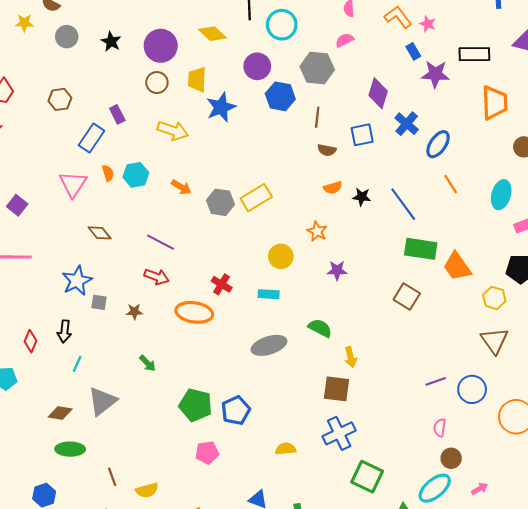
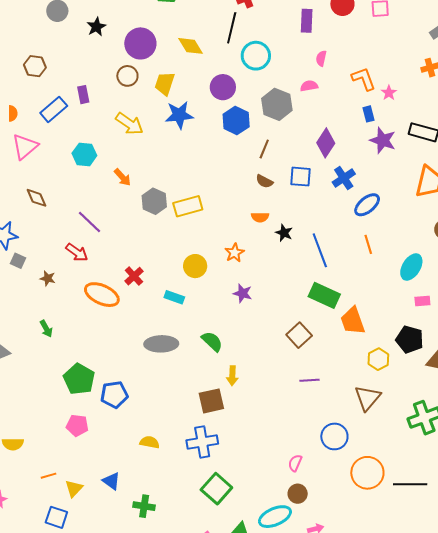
orange semicircle: (108, 173) -> (13, 113), moved
purple line: (436, 381) -> (310, 380), moved
brown square: (336, 389) -> (211, 401), turned -36

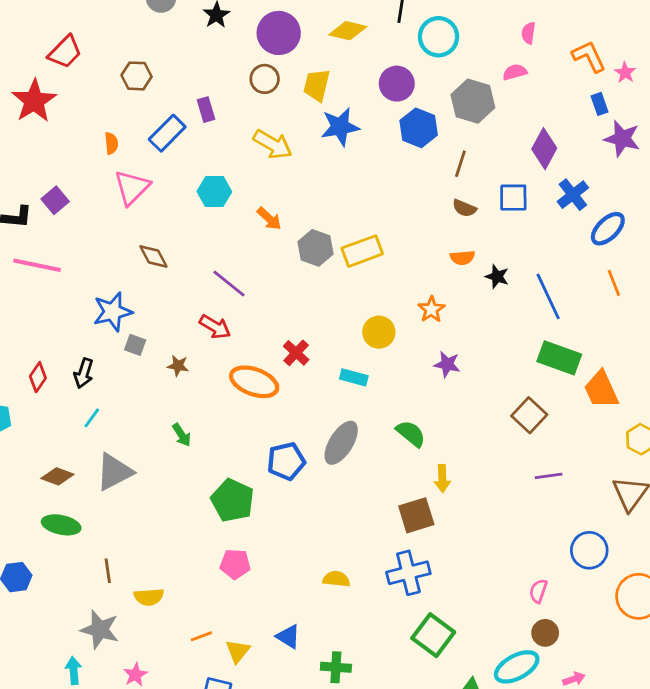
yellow diamond: (191, 46) -> (348, 31), turned -40
gray ellipse: (161, 344) -> (341, 443), turned -52
blue pentagon: (114, 394) -> (286, 461), moved

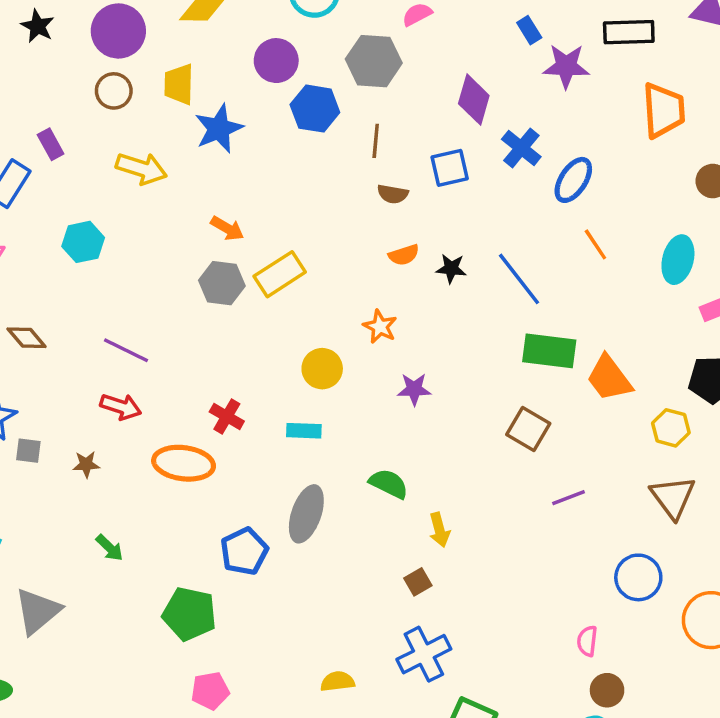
orange arrow: (269, 219) -> (227, 228), moved
brown square: (416, 515) -> (418, 582), size x0.6

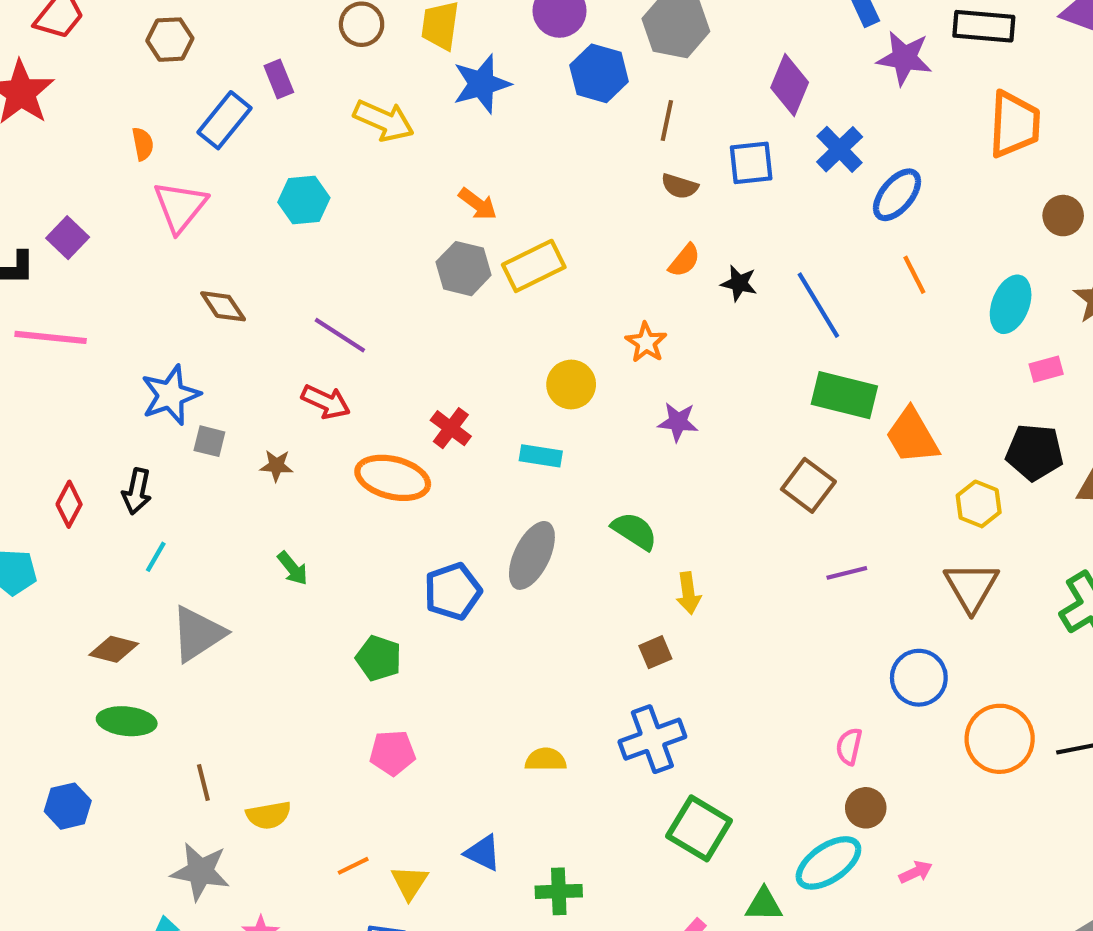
orange semicircle: (404, 255) -> (684, 260), turned -40
green pentagon: (189, 614) -> (379, 658), size x0.7

